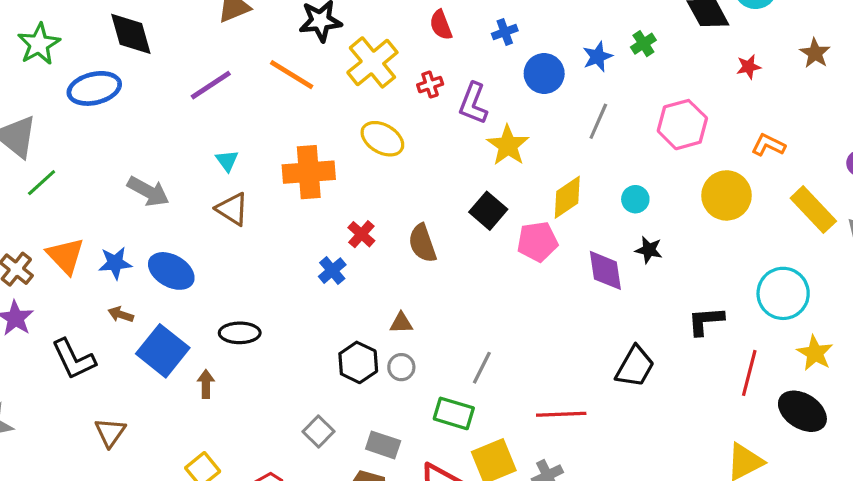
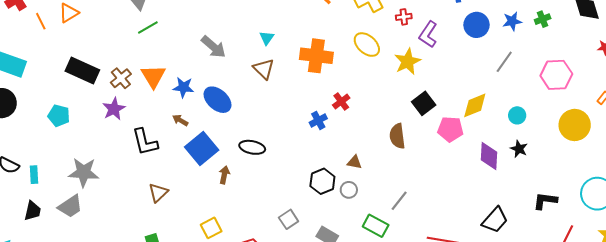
yellow star: (508, 145) -> (408, 62), moved
brown semicircle: (422, 243) -> (397, 136), moved

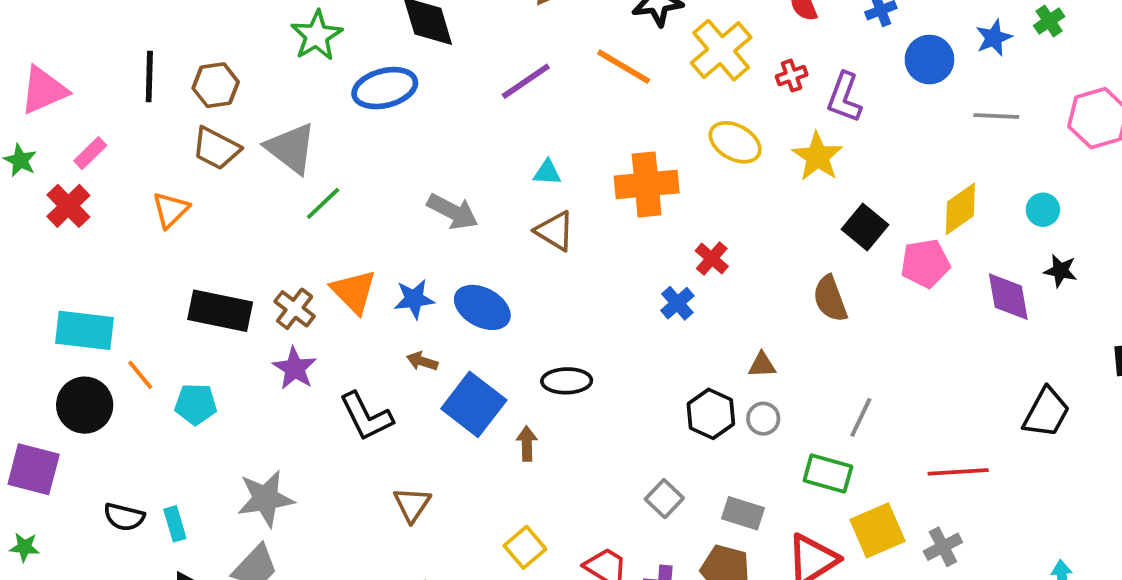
orange line: (41, 21) -> (140, 375), moved
cyan triangle: (267, 38) -> (547, 172), turned -49
gray line: (504, 62) -> (996, 116), turned 70

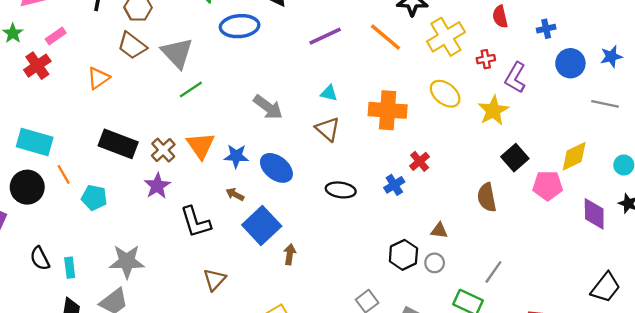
black ellipse: (567, 381) -> (341, 190), moved
black semicircle: (124, 517) -> (40, 258), turned 40

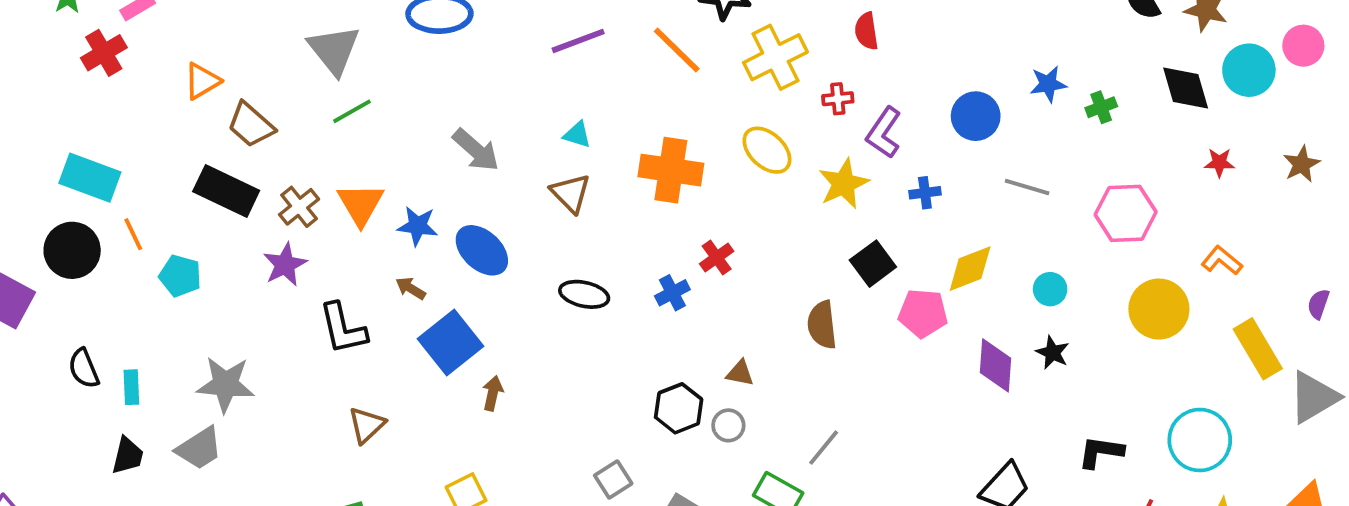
blue cross: (546, 29) -> (925, 193), moved
brown trapezoid: (132, 46) -> (251, 125), moved
blue star: (611, 57) -> (1048, 84), moved

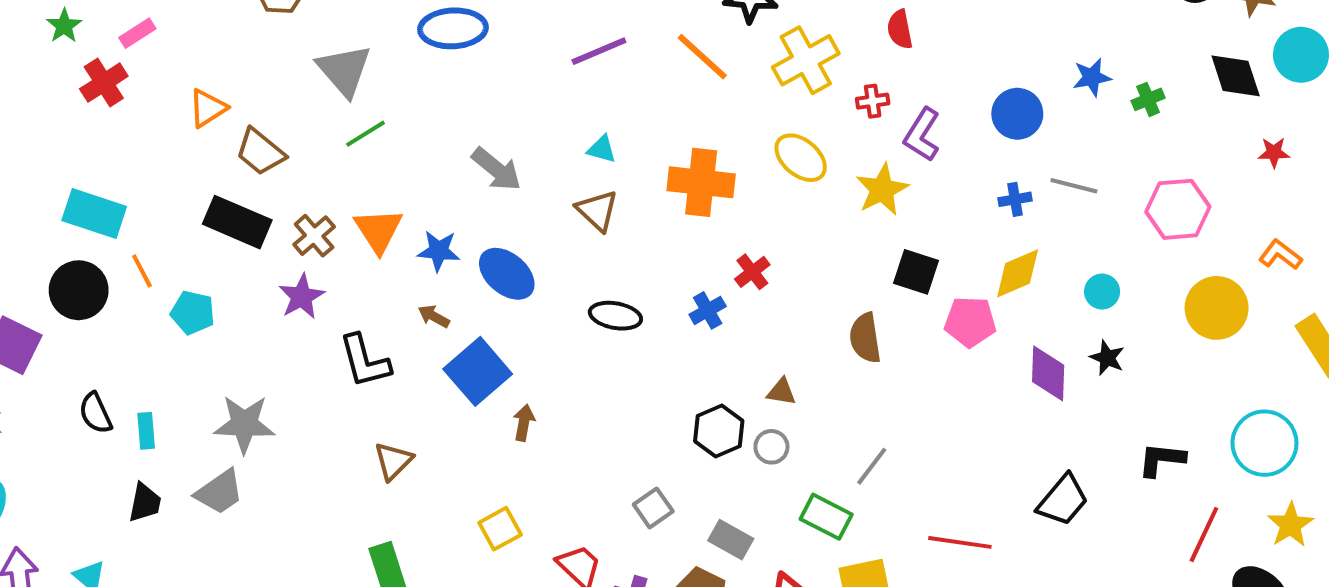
blue cross: (925, 193) -> (1015, 199), moved
black square: (873, 264) -> (916, 272), turned -33

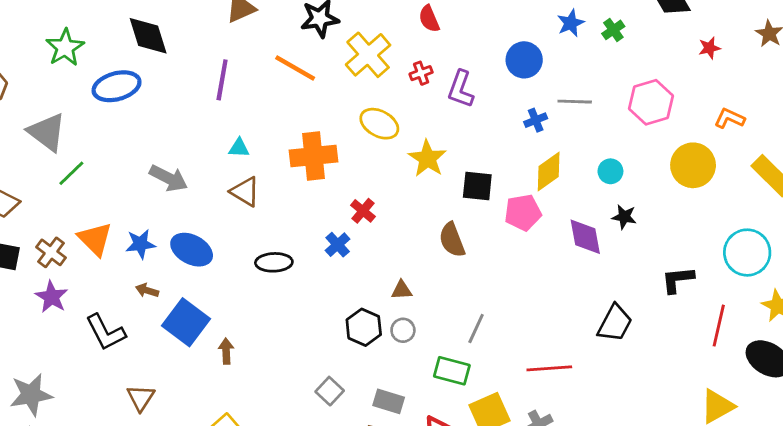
purple line: (599, 51) -> (222, 80), turned -45
yellow star: (882, 190) -> (427, 159), moved

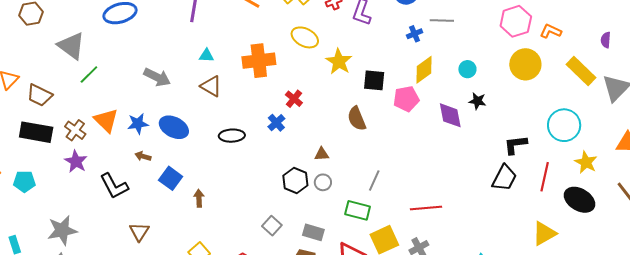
pink hexagon: (651, 102) -> (516, 21), moved
blue square: (186, 322) -> (171, 178), size x0.7
black trapezoid: (615, 323) -> (504, 178), moved

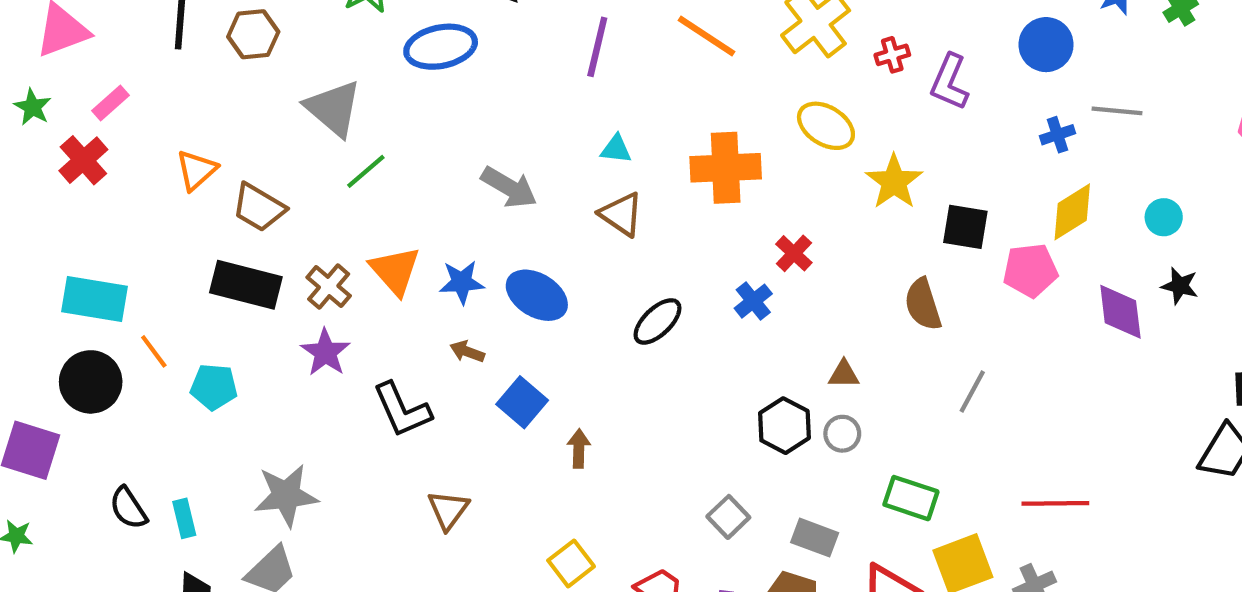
black ellipse: (232, 136) -> (658, 321), turned -45
gray line: (374, 181) -> (972, 391), moved

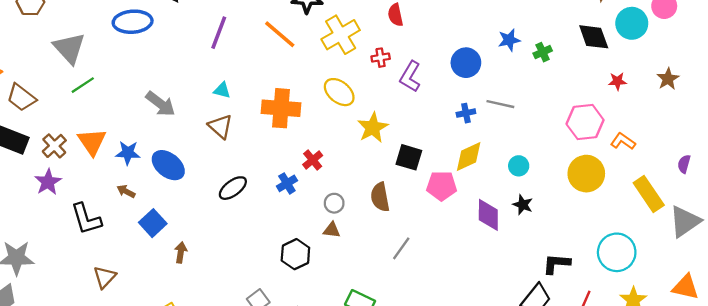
gray circle: (842, 434) -> (334, 203), moved

